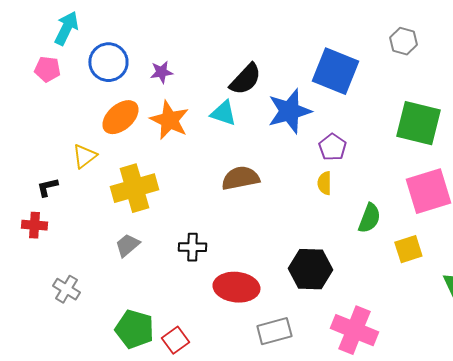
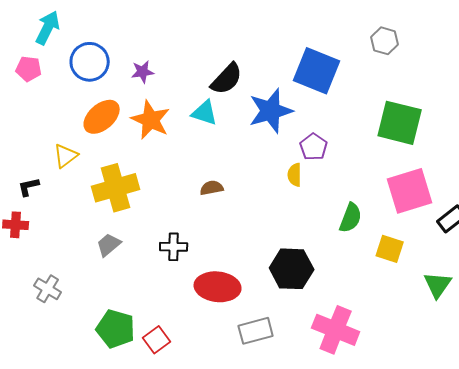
brown semicircle: (240, 178) -> (212, 188), moved, size x0.6
yellow semicircle: (324, 183) -> (295, 175), moved
yellow square: (408, 249) -> (390, 249), turned 36

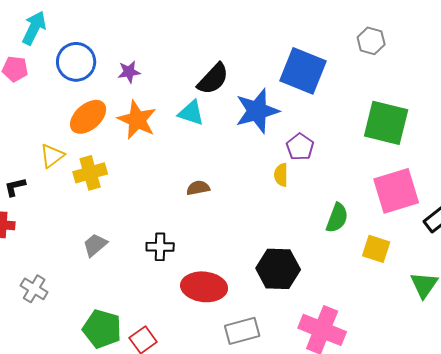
yellow cross: (116, 188) -> (90, 173), moved, size x0.7

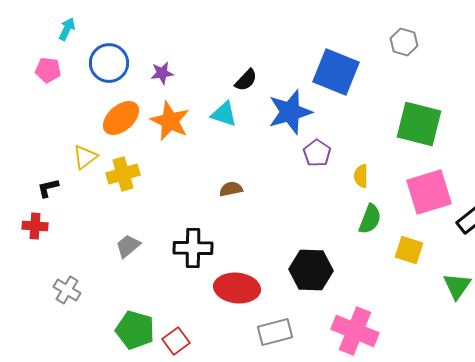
cyan arrow: (34, 28) -> (67, 29), size x0.7
black semicircle: (213, 79) -> (246, 80), size x0.7
purple pentagon: (300, 147) -> (317, 153), moved
yellow semicircle: (281, 175) -> (361, 176), moved
black cross: (160, 247) -> (193, 248), size x1.4

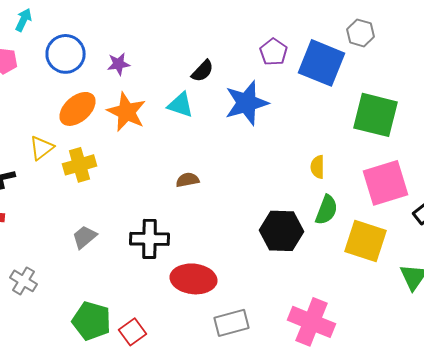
blue square: (336, 72) -> (322, 63), moved
purple pentagon: (317, 153) -> (274, 52), moved
yellow square: (409, 250) -> (366, 241), size x1.5
black hexagon: (311, 270) -> (282, 231), moved

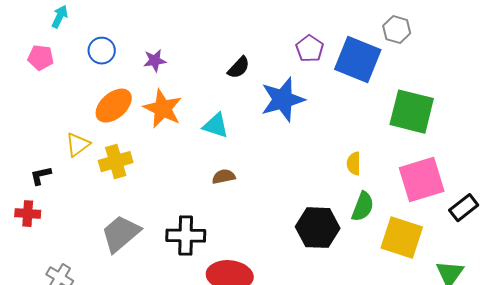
blue circle: (66, 54) -> (102, 51), size x0.7
cyan triangle: (180, 105) -> (216, 126), moved
gray trapezoid: (84, 237) -> (121, 234), size x1.6

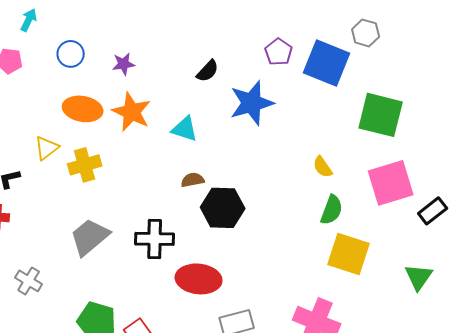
orange ellipse: (114, 106) -> (83, 109), turned 51
yellow semicircle: (354, 164) -> (323, 167), turned -35
black hexagon: (318, 228) -> (223, 208), moved
yellow square: (402, 238) -> (349, 254), moved

